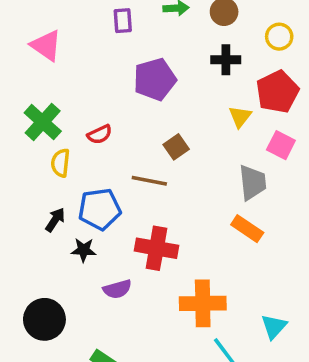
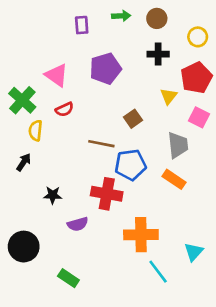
pink triangle: (46, 46) -> (57, 75), moved
brown square: (176, 147) -> (133, 119), moved
blue pentagon: (100, 209) -> (130, 165), moved
black arrow: (55, 220) -> (24, 162), moved

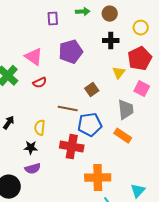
yellow semicircle: (36, 131) -> (40, 128), moved
purple semicircle: (78, 224) -> (33, 169), moved

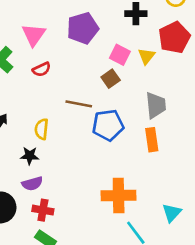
pink triangle: (34, 57) -> (34, 35), turned 30
pink square: (142, 89) -> (120, 55), moved
orange rectangle: (123, 136) -> (152, 140), turned 48
red cross: (72, 147) -> (43, 210), moved, size x0.7

